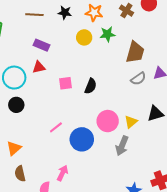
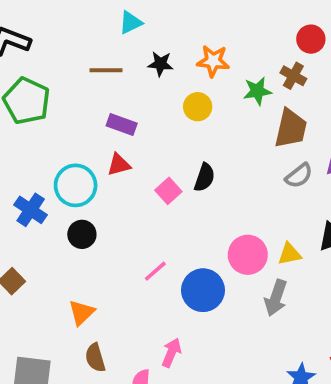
brown cross: (126, 11) -> (293, 76), moved
green star: (107, 34) -> (257, 91), moved
pink square: (65, 83) -> (168, 191), turned -32
black semicircle: (91, 86) -> (204, 177), moved
yellow triangle: (131, 122) -> (290, 254), turned 32

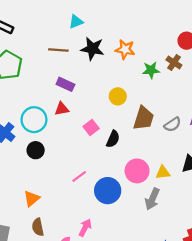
black star: (160, 64) -> (92, 49), size x1.5
yellow circle: (198, 107) -> (118, 96), moved
brown trapezoid: (291, 129) -> (144, 118), moved
black semicircle: (204, 177) -> (113, 139), moved

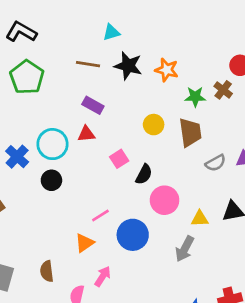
brown trapezoid: (144, 118) -> (190, 132), moved, turned -30
pink circle: (137, 171) -> (165, 200), moved
orange triangle: (32, 199) -> (84, 243), moved

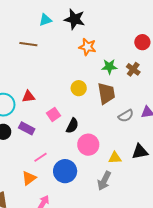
black star: (128, 66) -> (75, 19), moved
brown cross: (223, 90) -> (133, 69), moved
purple rectangle: (93, 105) -> (27, 128), moved

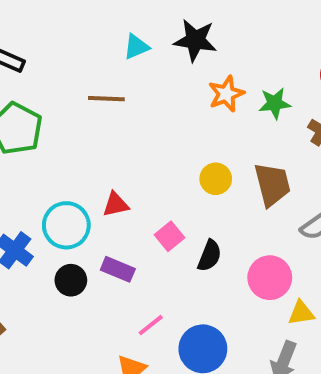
orange star: (87, 47) -> (226, 94), turned -30
green star: (109, 67) -> (275, 103), moved
pink circle: (88, 145) -> (270, 278), moved

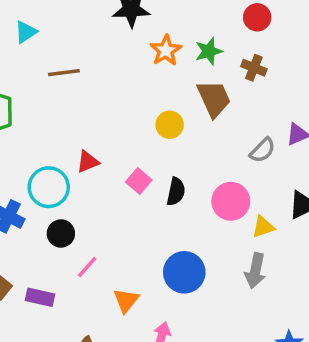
cyan triangle: (136, 47) -> (26, 32), moved
brown trapezoid: (272, 184) -> (214, 99), moved
purple rectangle: (118, 269) -> (40, 297), moved
pink line: (151, 325) -> (87, 267), moved

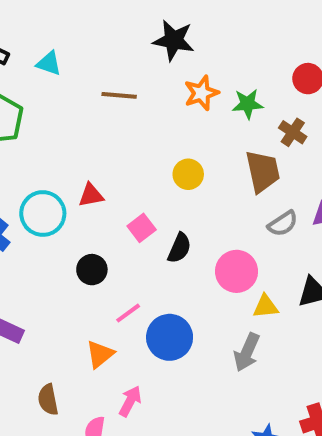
cyan triangle: (26, 32) -> (49, 63), moved, turned 40
brown line: (64, 73) -> (119, 95), moved
brown trapezoid: (214, 99) -> (263, 171), moved
black circle: (61, 233) -> (92, 270), moved
pink line: (87, 267) -> (128, 313), moved

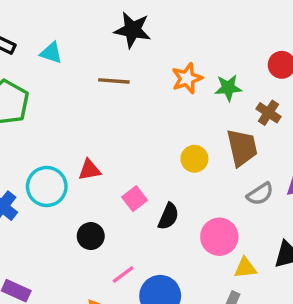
black star: (174, 40) -> (133, 30), moved
yellow circle: (188, 174) -> (194, 159), moved

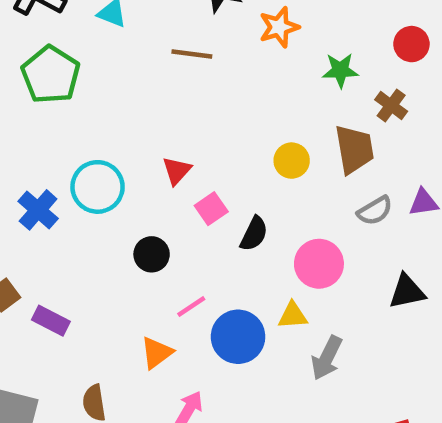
orange star: (187, 78) -> (279, 27), moved
red triangle: (89, 170) -> (177, 171), moved, turned -40
yellow triangle: (245, 268) -> (293, 315), moved

